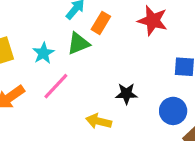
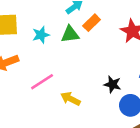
pink line: (56, 86) -> (42, 82), moved
black star: (126, 94) -> (113, 84), moved

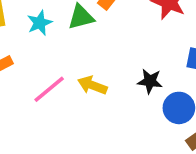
yellow arrow: (70, 99) -> (92, 85), moved

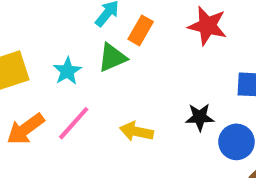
pink line: (49, 89) -> (74, 123), moved

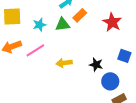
yellow arrow: (136, 131) -> (64, 63), turned -35

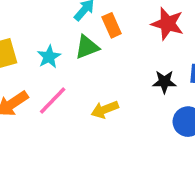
orange rectangle: (80, 15) -> (112, 25), turned -56
black star: (96, 65) -> (164, 82), moved

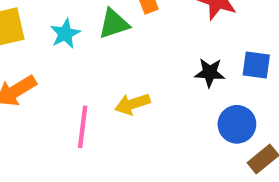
pink line: (53, 100) -> (83, 127), moved, turned -40

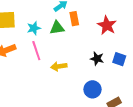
blue circle: (237, 124) -> (93, 89), moved
pink line: (83, 127) -> (36, 51), moved, turned -36

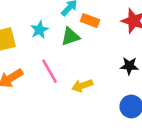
orange rectangle: (74, 19) -> (90, 20), turned -48
cyan star: (34, 28) -> (40, 30), moved

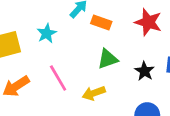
green triangle: (70, 37) -> (108, 59), moved
black star: (129, 66) -> (144, 71), turned 30

